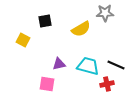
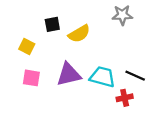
yellow semicircle: (81, 29) -> (79, 34), moved
purple triangle: (59, 64) -> (69, 74), size x1.6
pink square: (47, 84) -> (31, 78), moved

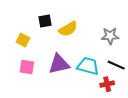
gray star: (122, 15) -> (110, 36), moved

